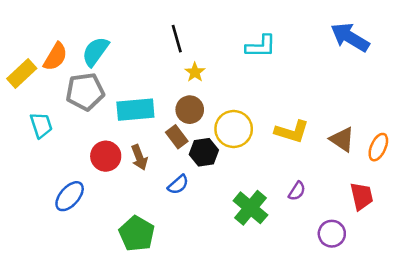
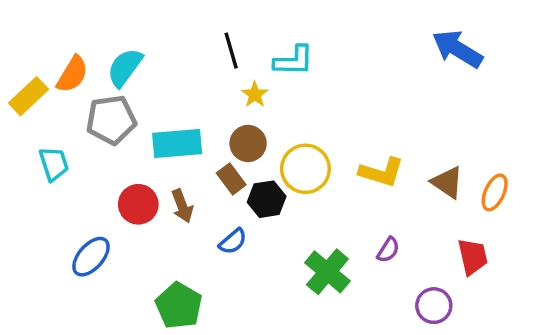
cyan L-shape: (261, 46) -> (294, 61), moved

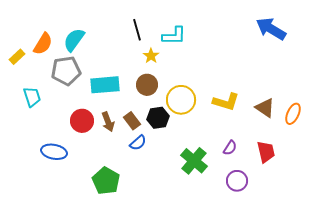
yellow rectangle: (29, 96) -> (17, 57), size x0.7
brown rectangle: (231, 179) -> (132, 121), moved
blue ellipse: (91, 257) -> (54, 152), turned 60
red trapezoid: (473, 257) -> (266, 152), moved
purple circle: (434, 306) -> (237, 181), moved

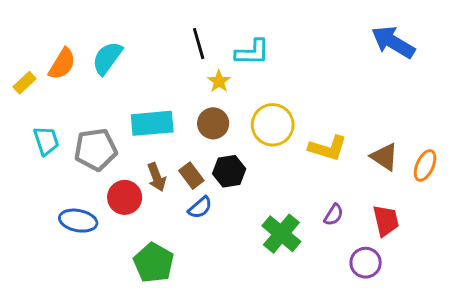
gray pentagon: (66, 71) -> (96, 149), moved
yellow circle: (181, 100) -> (273, 125), moved
red circle: (82, 121) -> (125, 197), moved
purple circle: (237, 181) -> (366, 263), moved

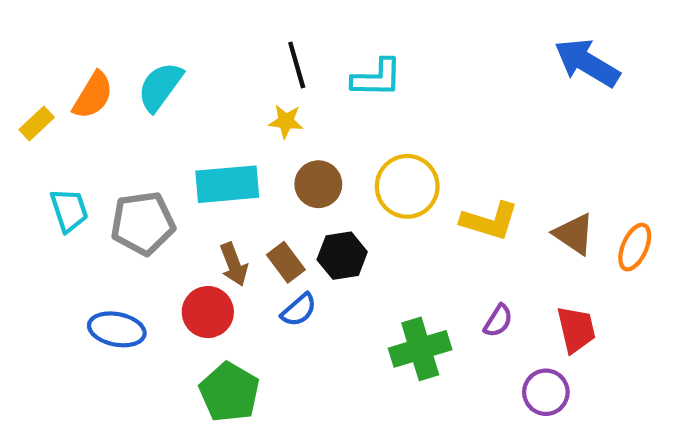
yellow star: (219, 81) -> (286, 121), moved, turned -30
red circle: (125, 197) -> (208, 312), moved
green cross: (281, 234) -> (420, 349), turned 33

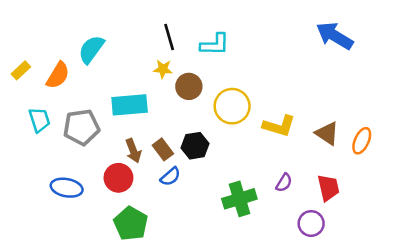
orange semicircle: (93, 95) -> (58, 75), moved
brown circle: (318, 184) -> (189, 86), moved

